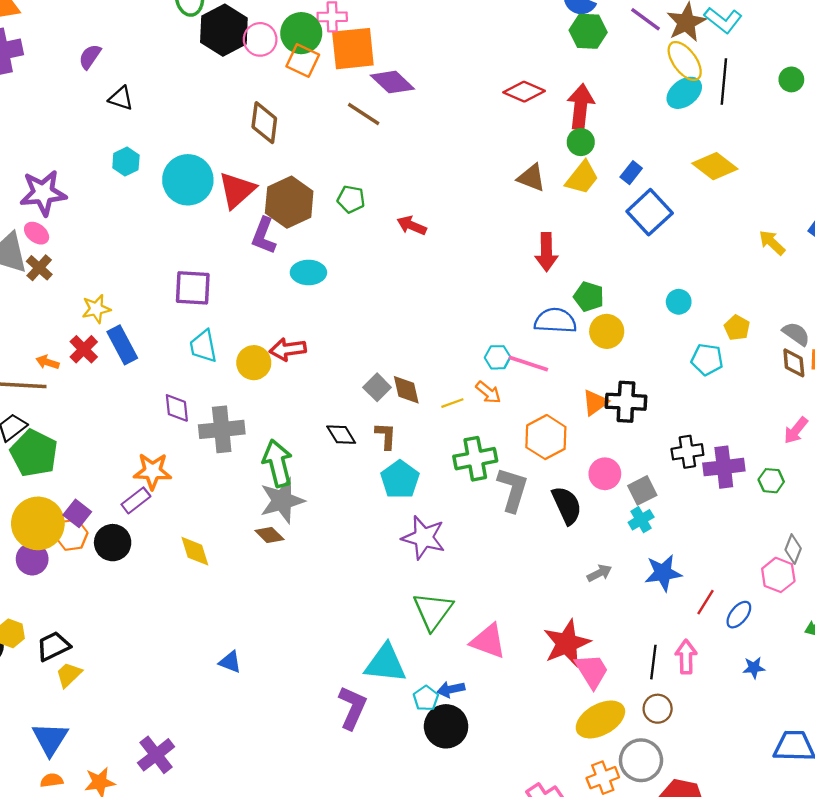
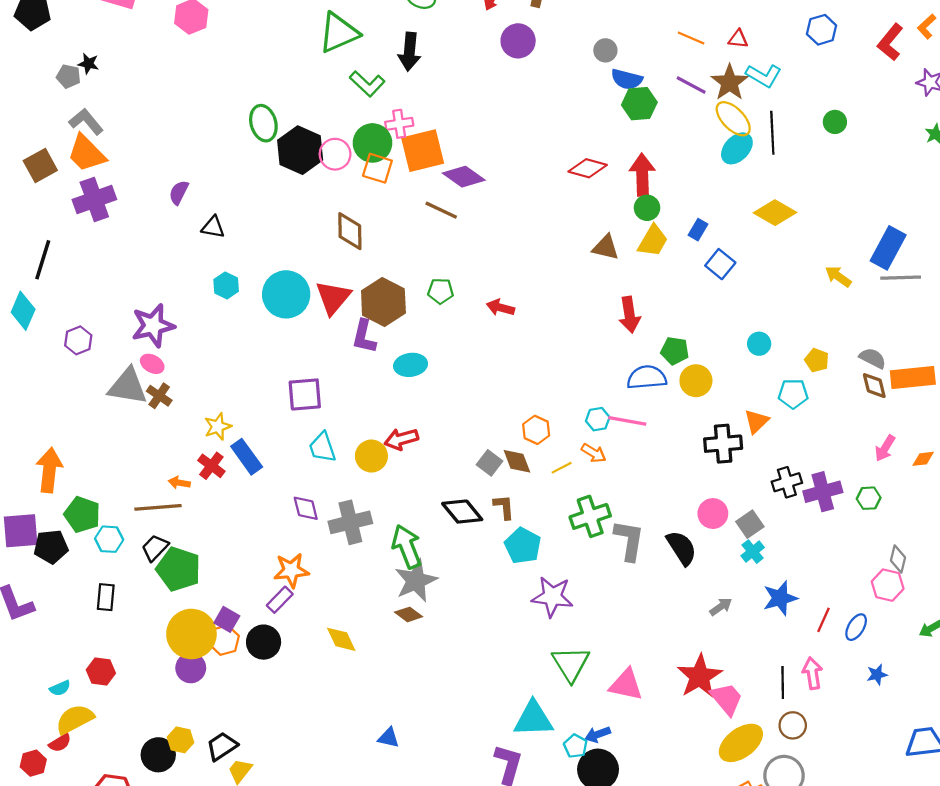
blue square: (650, 212) -> (720, 264), size x0.7
orange triangle: (595, 403) -> (756, 421), moved
black diamond: (341, 435) -> (462, 512), size x1.4
orange hexagon: (546, 437) -> (536, 430), moved, size x0.7

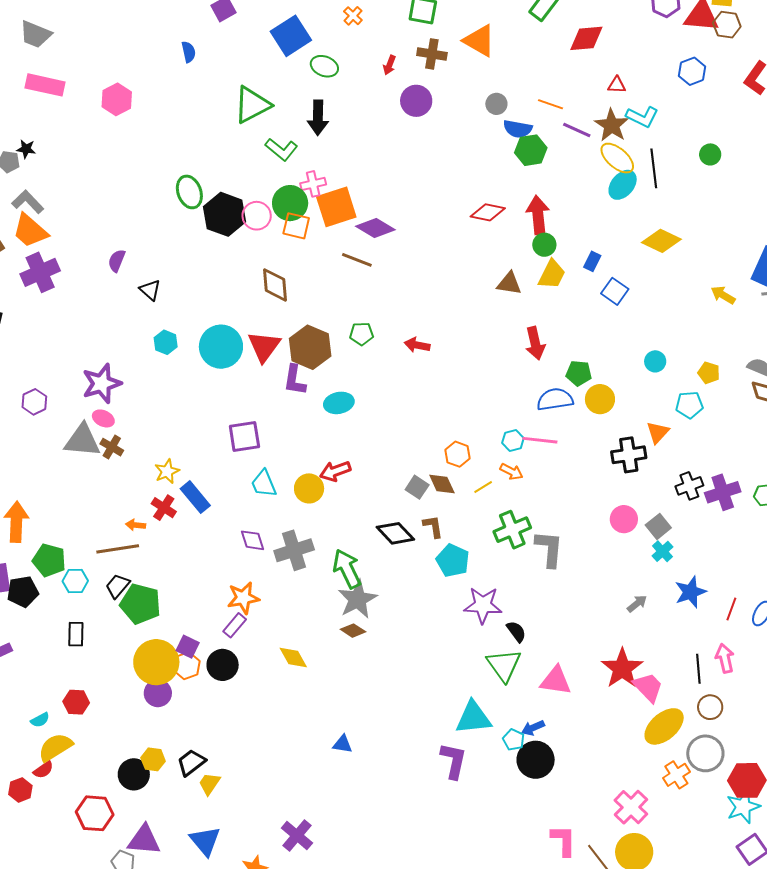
orange line: (691, 38) -> (551, 104), moved
black triangle: (213, 227) -> (150, 290), turned 35
black semicircle: (681, 548) -> (516, 632), moved, size x0.7

